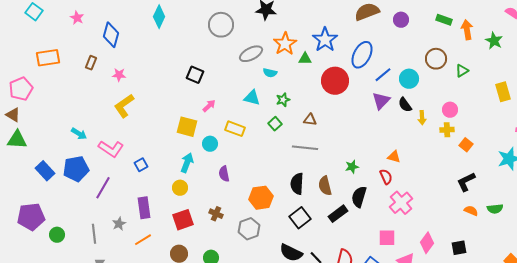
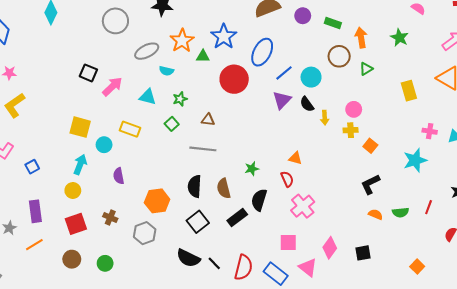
green rectangle: (444, 20) -> (333, 23), moved
orange arrow: (467, 30) -> (361, 38), moved
pink arrow: (209, 106) -> (112, 86), moved, size x1.5

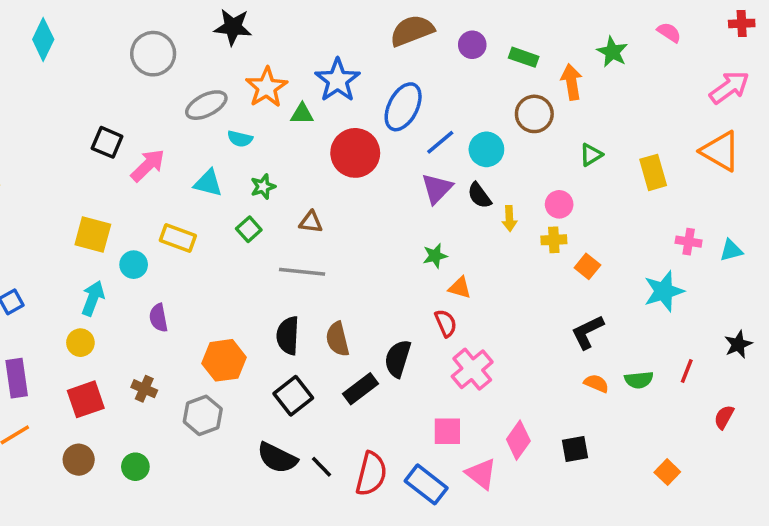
green star: (399, 38) -> (612, 52), moved
green triangle: (366, 69) -> (591, 155), moved
green star: (252, 169) -> (435, 256), moved

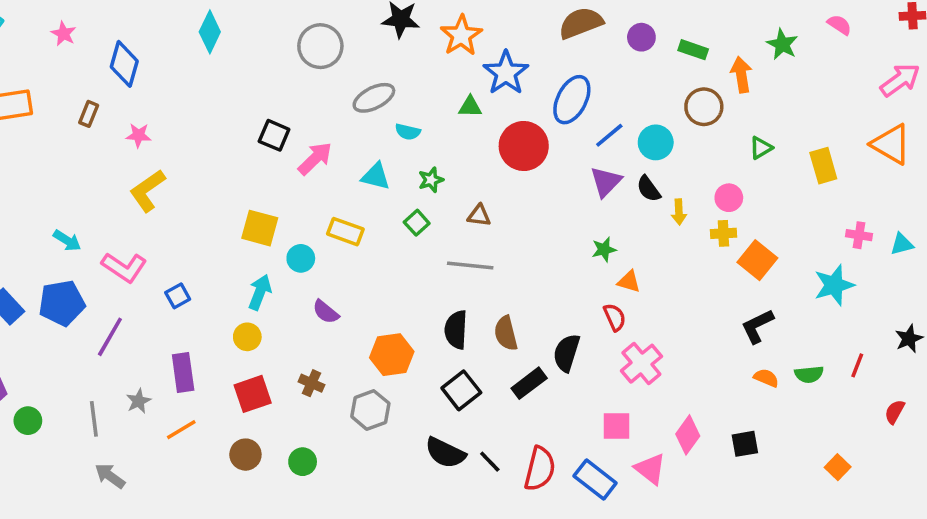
orange star: (267, 87) -> (461, 35), moved
orange square: (587, 266) -> (757, 260), size x1.5
purple semicircle: (158, 318) -> (326, 312), turned -40

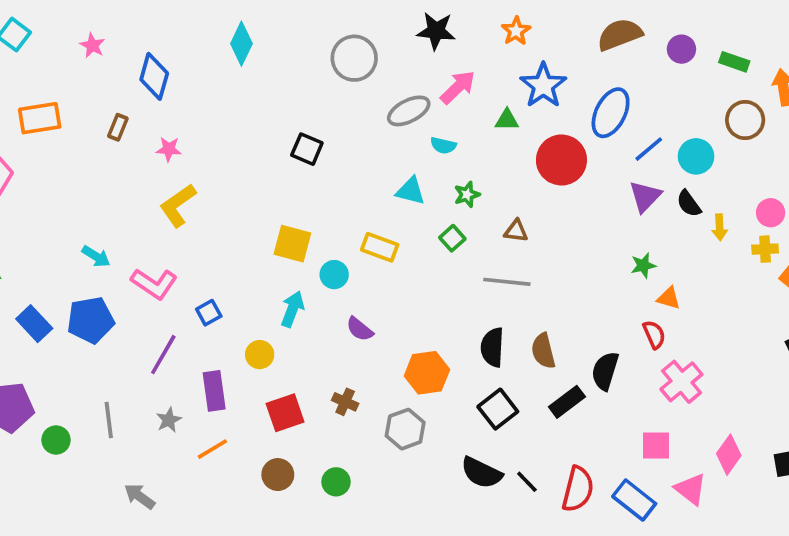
orange star: (461, 35) -> (516, 31), moved, size x0.7
pink arrow: (315, 158) -> (458, 87), moved
purple line: (110, 337) -> (163, 355), moved
yellow circle: (247, 337) -> (260, 355), moved
gray line: (94, 419) -> (109, 420), moved

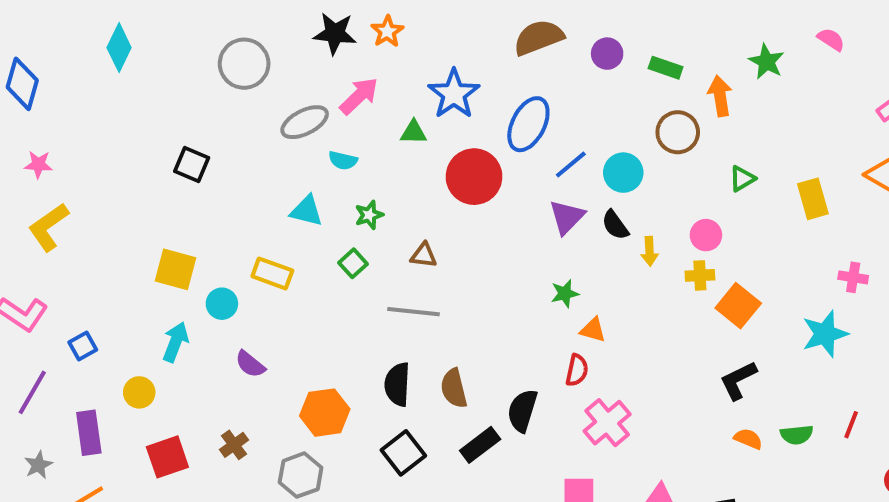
orange star: (516, 31) -> (387, 31), moved
red semicircle: (654, 335) -> (577, 370), turned 36
brown cross: (345, 402) -> (234, 445), turned 30

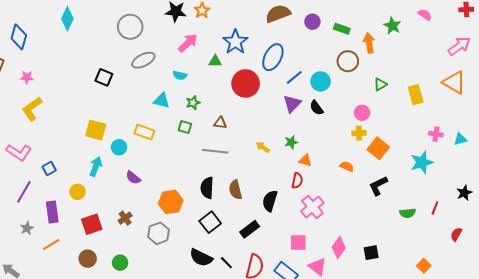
gray ellipse: (305, 122) -> (143, 60), moved
yellow arrow: (649, 251) -> (263, 147), moved, turned 128
green square: (353, 263) -> (185, 127), turned -32
orange semicircle: (748, 439) -> (347, 166), moved
black rectangle: (480, 445) -> (250, 229), moved

